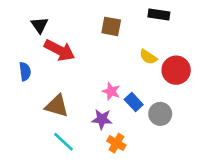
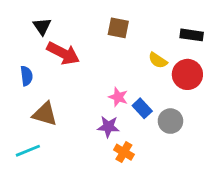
black rectangle: (159, 14) -> (192, 35), moved
brown triangle: (57, 106) -> (45, 114), moved
cyan line: (63, 142) -> (28, 151), moved, turned -65

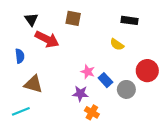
brown square: (118, 28) -> (73, 18), moved
black rectangle: (192, 35) -> (130, 20), moved
red circle: (187, 74) -> (147, 71), moved

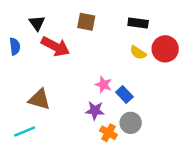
black rectangle: (130, 20) -> (138, 23), moved
blue semicircle: (20, 56) -> (15, 46), moved
red circle: (147, 71) -> (165, 49), moved
gray circle: (126, 89) -> (131, 123), moved

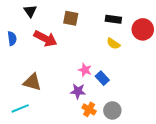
black triangle: (37, 23) -> (30, 11), moved
red circle: (165, 49) -> (143, 29), moved
gray circle: (131, 123) -> (112, 110), moved

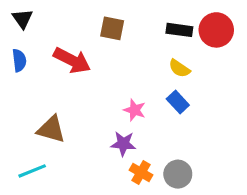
black triangle: (30, 11) -> (22, 19), moved
red circle: (143, 29) -> (216, 30), moved
blue rectangle: (102, 78) -> (178, 102), moved

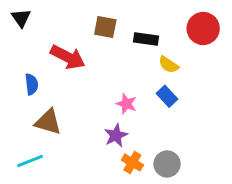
black rectangle: (179, 30) -> (146, 39), moved
blue semicircle: (19, 60) -> (32, 84), moved
purple star: (123, 144) -> (116, 135), turned -30

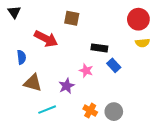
black rectangle: (146, 39) -> (99, 48), moved
yellow semicircle: (169, 65) -> (143, 43), moved, turned -40
purple star: (116, 135) -> (67, 86), moved
cyan line: (30, 161) -> (47, 110), moved

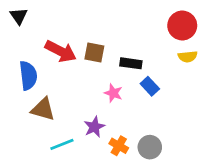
brown square: (72, 18) -> (94, 53), moved
blue semicircle: (21, 57) -> (28, 76), size x1.5
purple star: (67, 86) -> (94, 127), moved

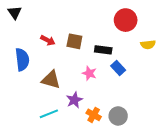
red circle: (182, 26) -> (126, 20), moved
red arrow: (61, 51) -> (48, 40), size x0.6
brown triangle: (43, 109) -> (51, 80), moved

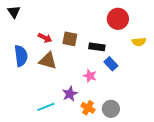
pink star: (89, 73) -> (90, 76), moved
brown triangle: (51, 80) -> (48, 61), moved

